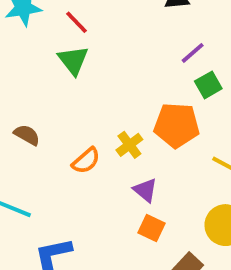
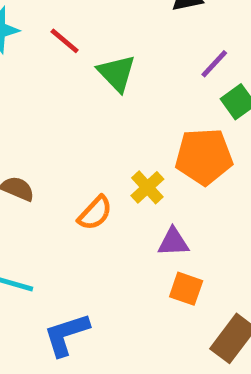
green triangle: (73, 60) -> (117, 73), moved
purple triangle: (145, 190) -> (173, 242), turned -36

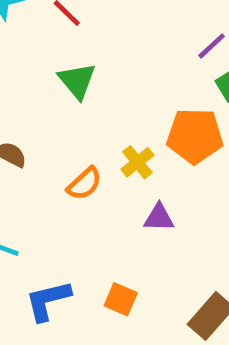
green triangle: (117, 73) -> (77, 81), moved
orange square: (186, 289) -> (121, 299), moved

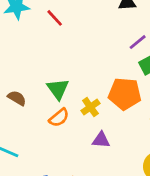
green triangle: (77, 81) -> (58, 89), moved

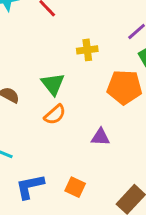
yellow cross: (90, 107) -> (87, 50), moved, turned 30

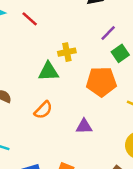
green triangle: (53, 84) -> (48, 72), moved, turned -50

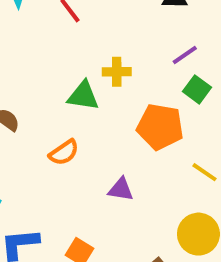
green square: (120, 53) -> (197, 89), turned -30

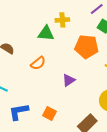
purple triangle: (121, 189) -> (69, 80), turned -40

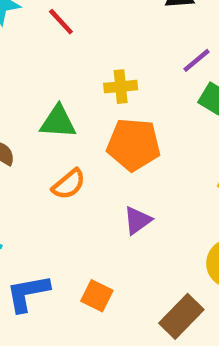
green triangle: (46, 33) -> (58, 122), moved
orange pentagon: (87, 47) -> (134, 145), moved

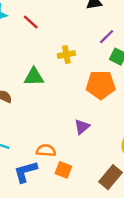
orange pentagon: (134, 145) -> (101, 85), moved
orange semicircle: (69, 184) -> (46, 150), moved, turned -132

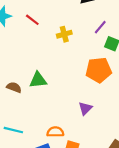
yellow cross: (66, 55) -> (64, 34), moved
green triangle: (34, 77) -> (38, 80), moved

